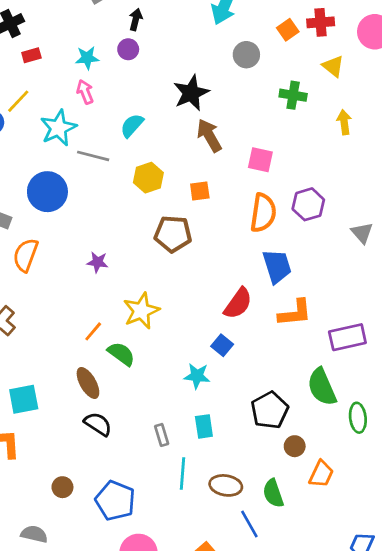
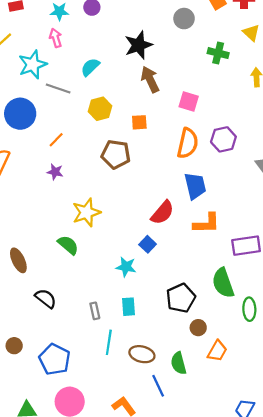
orange line: (93, 331) -> (56, 140), moved
brown ellipse: (88, 383) -> (18, 260), moved

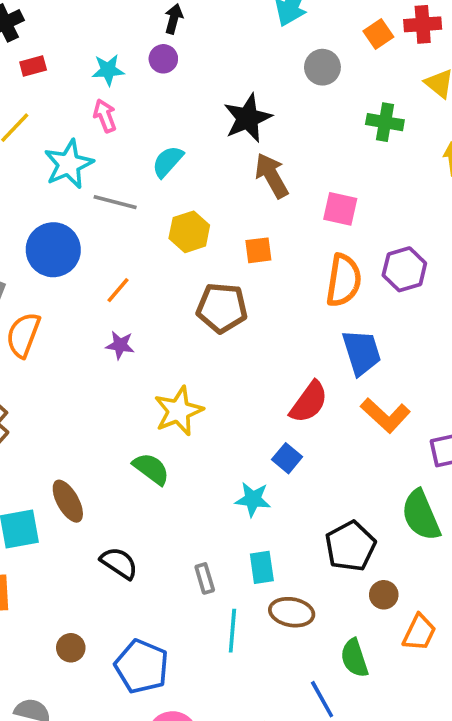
orange L-shape: (206, 223) -> (385, 415), turned 48
brown ellipse: (142, 354) -> (292, 612), moved

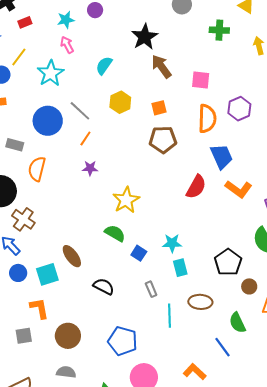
gray line: (115, 202) -> (80, 111), moved, turned 35
brown pentagon: (222, 308) -> (163, 140), moved
blue square: (287, 458) -> (139, 253), moved
cyan rectangle: (262, 567) -> (180, 268), moved
brown circle: (71, 648) -> (68, 336), moved, size x1.6

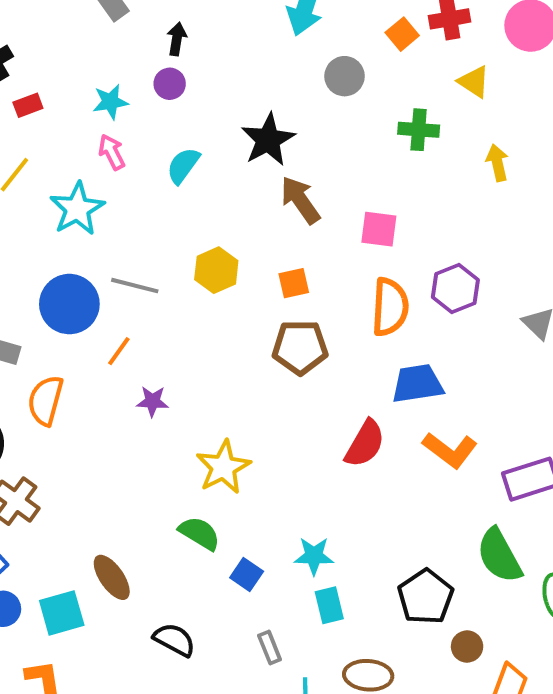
cyan semicircle: (104, 66) -> (183, 165), moved
gray line: (80, 111) -> (135, 286), turned -30
orange line: (85, 138) -> (119, 351), moved
blue trapezoid: (222, 156) -> (417, 384), turned -76

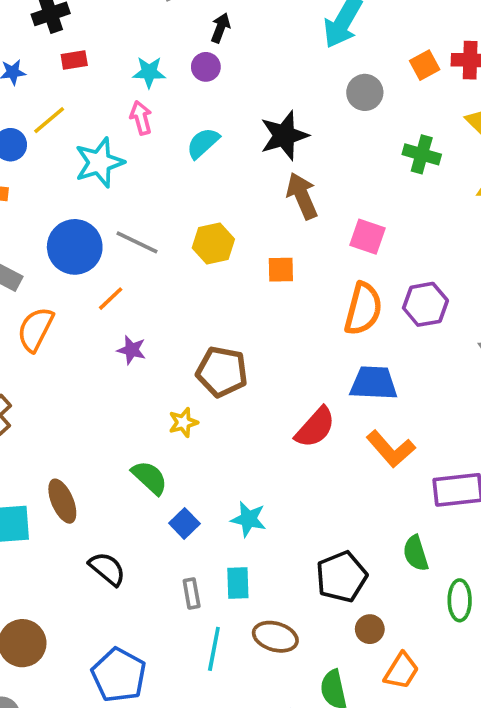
brown pentagon: (300, 347) -> (222, 372), moved
yellow star: (223, 467) -> (183, 422), size x0.6
green semicircle: (499, 556) -> (416, 553), size x0.7
cyan rectangle: (329, 605) -> (238, 583), moved

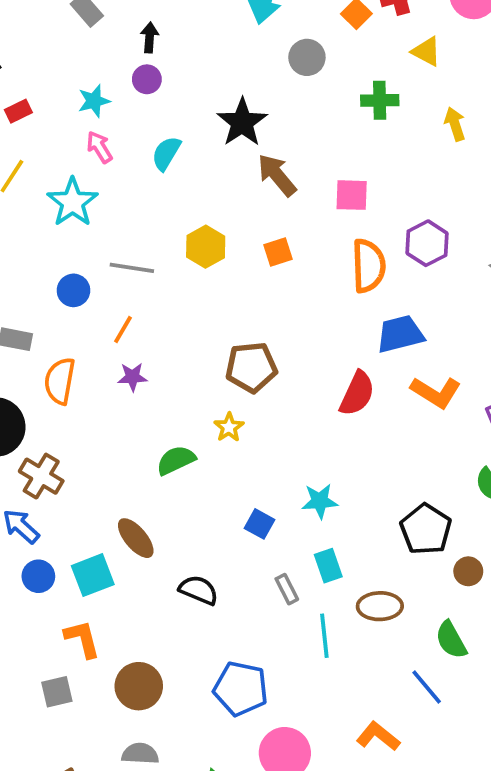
blue circle: (75, 247) -> (73, 290), size x0.6
purple star: (132, 350) -> (132, 377), moved
green semicircle: (150, 478) -> (176, 460), moved, turned -51

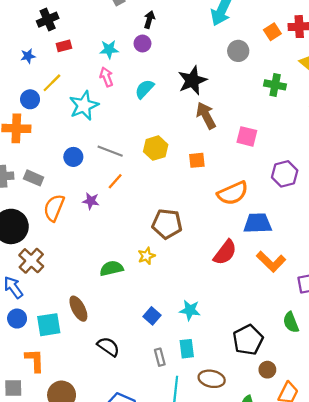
orange semicircle: (369, 266) -> (233, 193), moved, turned 56
orange line: (123, 329) -> (115, 181), moved
purple star: (132, 377) -> (91, 201), moved

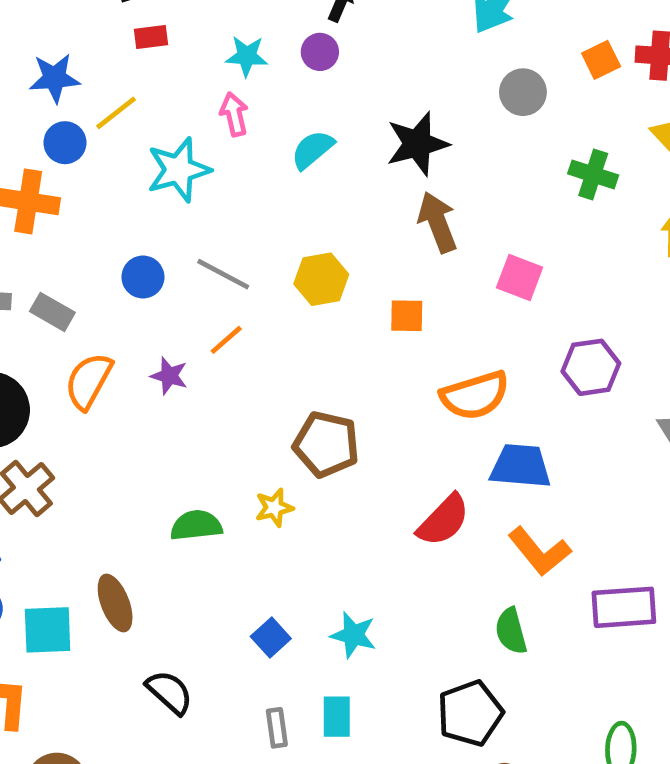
blue star: (28, 56) -> (55, 78), moved, size x1.5
green semicircle: (291, 322) -> (511, 631), moved

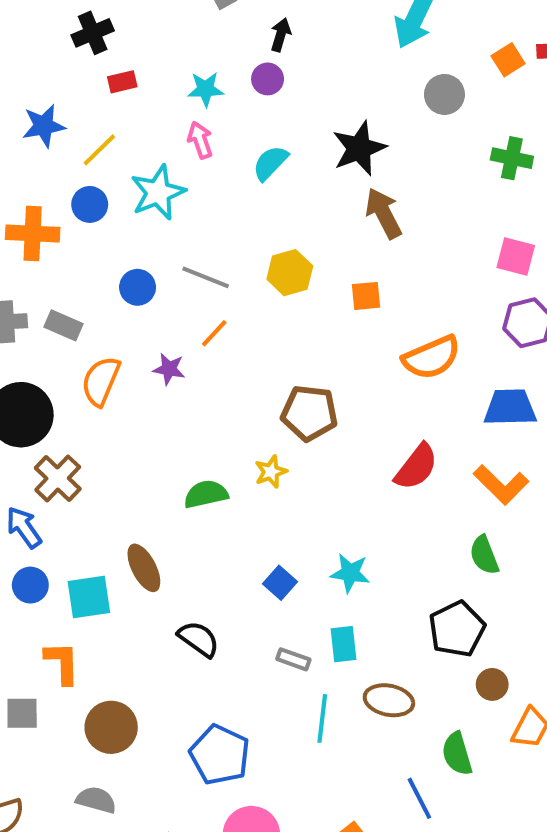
blue circle: (65, 143) -> (90, 204), moved
pink square: (520, 278) -> (516, 257), moved
blue trapezoid: (521, 466) -> (510, 407), moved
gray rectangle: (277, 728) -> (293, 659), turned -56

